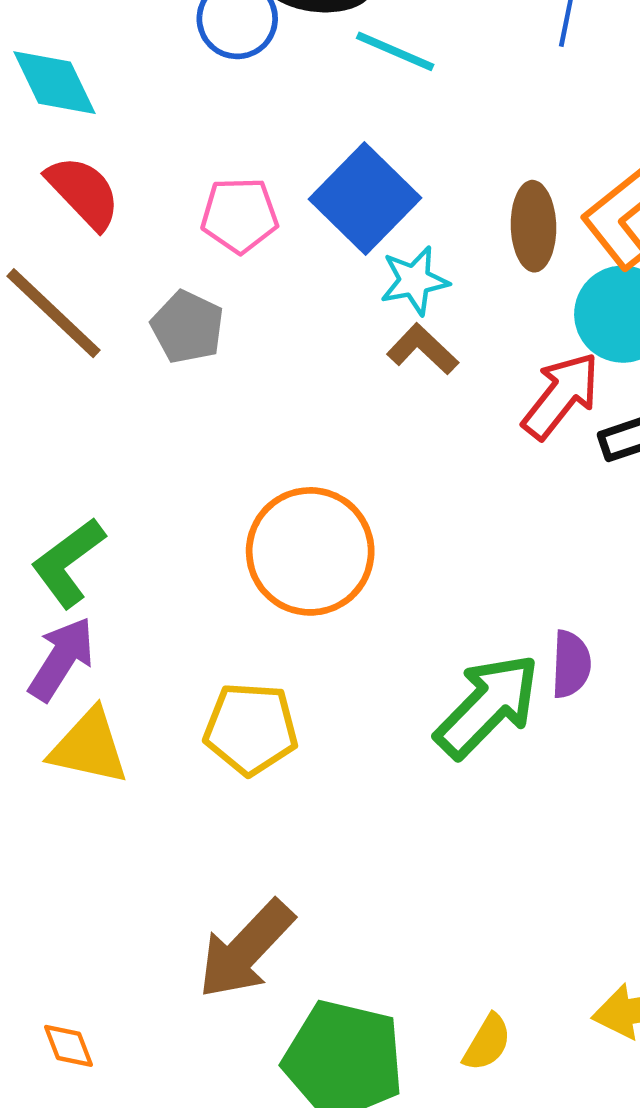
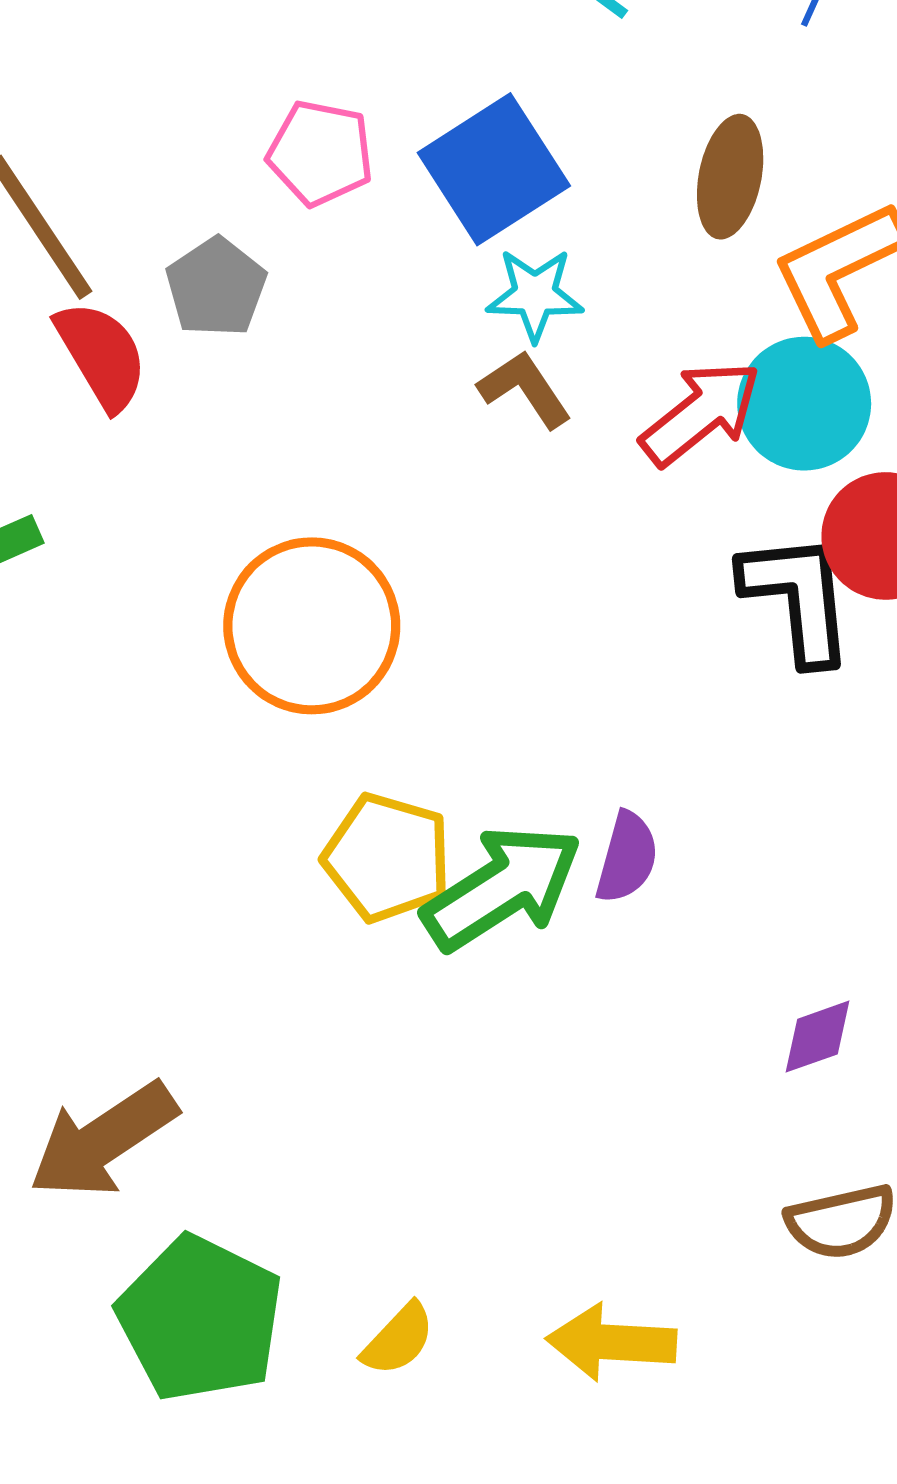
red semicircle: (83, 192) -> (102, 355), moved
brown ellipse: (533, 226) -> (730, 177), moved
red arrow: (561, 396) -> (701, 413), moved
yellow pentagon: (251, 729) -> (387, 858), moved

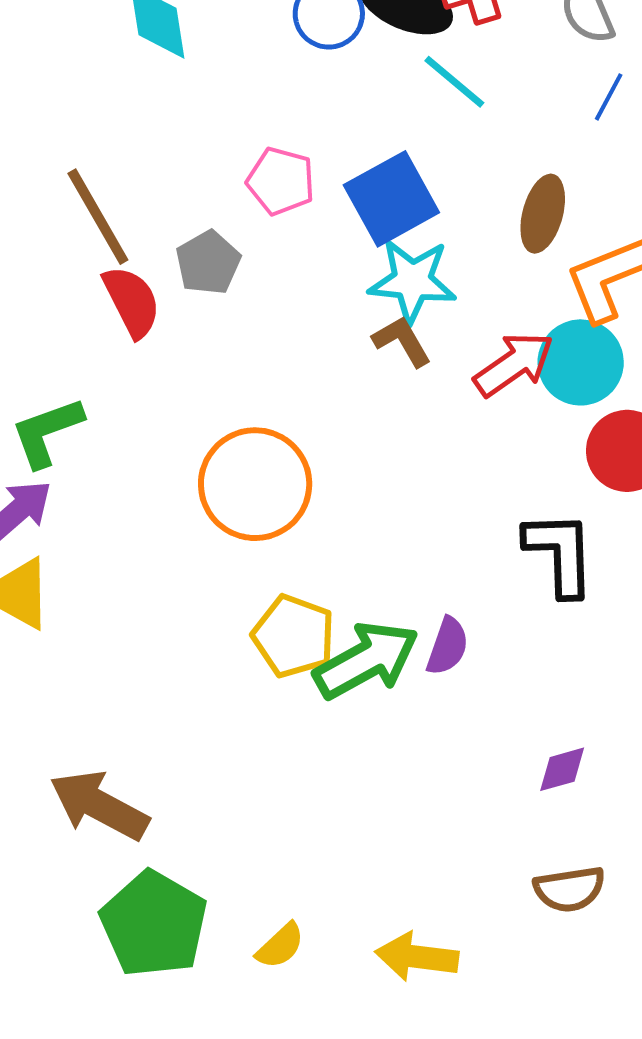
cyan star: (535, 295) -> (412, 281), size x1.4
black L-shape: (798, 598) -> (560, 553), moved
brown arrow: (103, 1140) -> (99, 805), turned 58

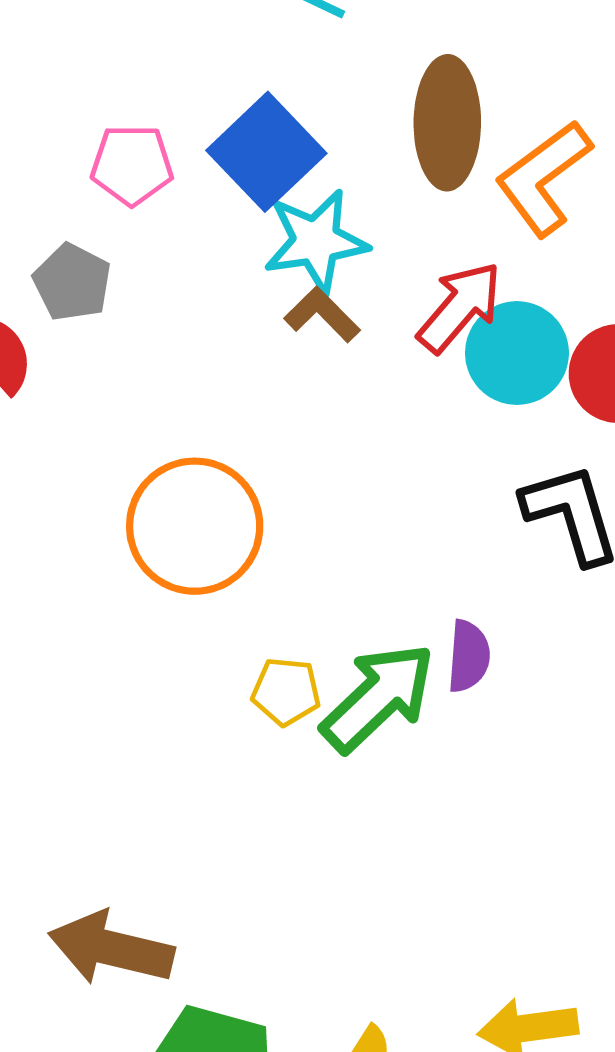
brown ellipse: (543, 214) -> (447, 123), size x1.4
cyan circle: (581, 362) -> (517, 353), moved
yellow pentagon: (294, 636) -> (286, 692), size x0.7

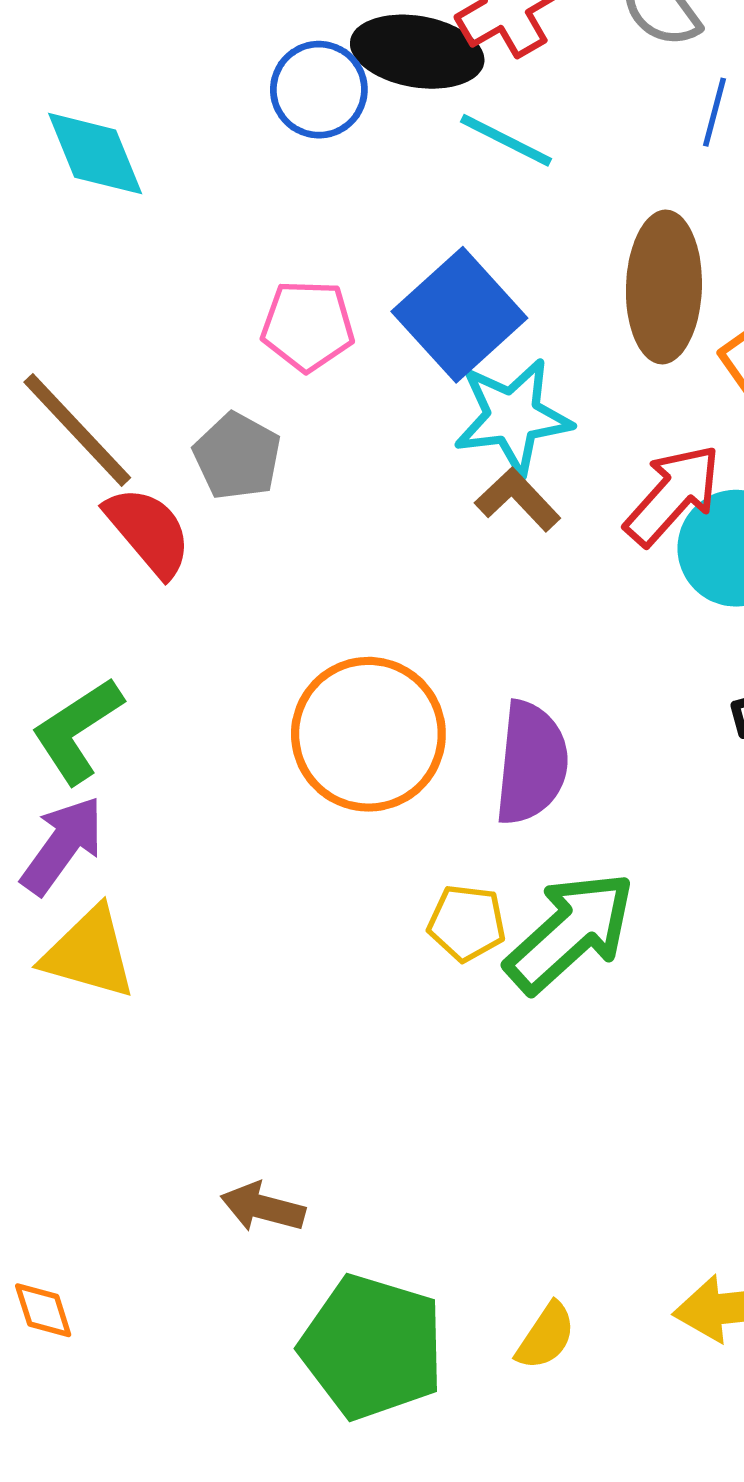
purple semicircle: (469, 656) -> (531, 763), moved, size x1.5
brown arrow: (111, 948) -> (263, 1207), size x0.6

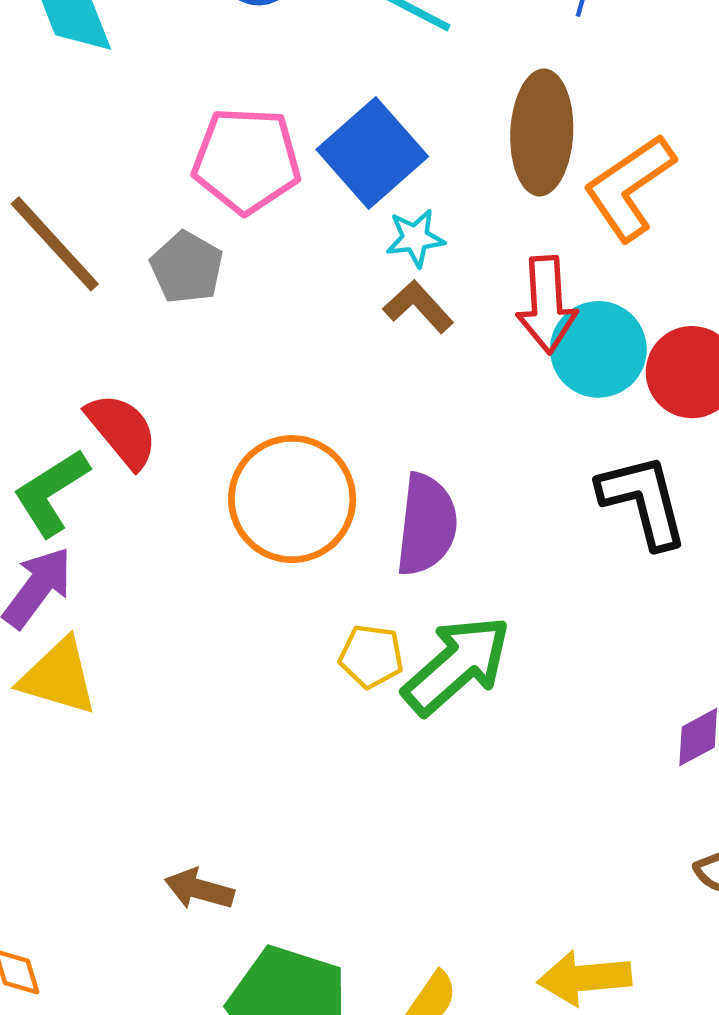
pink pentagon: (308, 326) -> (247, 160), size x1.4
cyan star: (513, 417) -> (415, 238), size x0.6
red arrow: (673, 495) -> (547, 305), turned 134
red semicircle: (148, 531) -> (122, 430), moved

